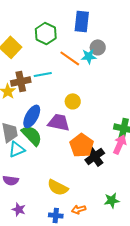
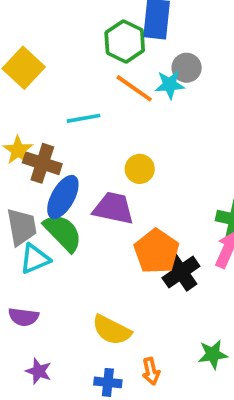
green hexagon: (46, 33) -> (125, 42), moved
brown cross: (21, 81) -> (42, 163), moved, turned 30
orange arrow: (79, 209) -> (151, 371), turned -88

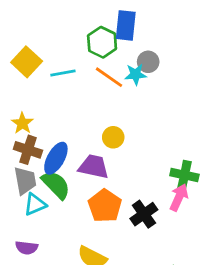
cyan line: (84, 118) -> (63, 73), moved
brown cross: (42, 163) -> (28, 150), moved
orange pentagon: (157, 251) -> (105, 206), moved

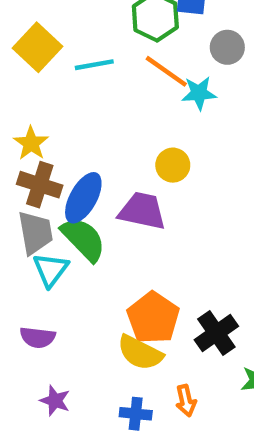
cyan star: (136, 74) -> (199, 93), moved
cyan triangle: (35, 204) -> (51, 270), turned -30
orange pentagon: (105, 206) -> (153, 318), moved
black cross: (144, 214) -> (216, 333), moved

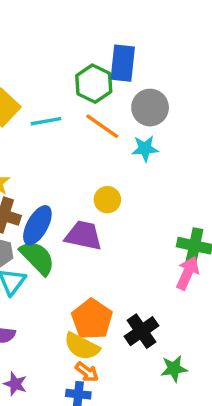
gray circle: (227, 47) -> (150, 108), size x1.4
cyan star: (199, 93) -> (145, 148), moved
orange arrow: (186, 401) -> (87, 372), moved, turned -40

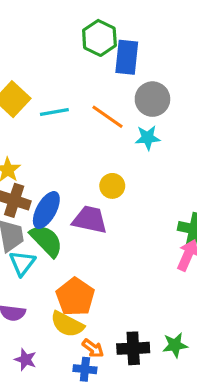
green hexagon: (94, 84) -> (99, 38), moved
orange pentagon: (92, 319) -> (75, 297), moved
black cross: (141, 331) -> (133, 348), moved, turned 32
yellow semicircle: (82, 346) -> (67, 324), moved

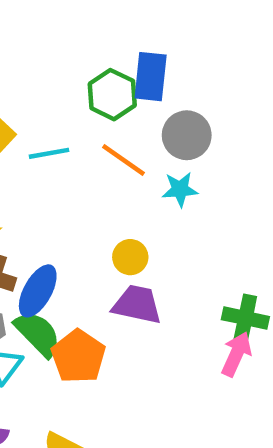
green hexagon: (99, 38) -> (112, 95), moved
purple trapezoid: (90, 220) -> (137, 305), moved
orange pentagon: (75, 297) -> (78, 356), moved

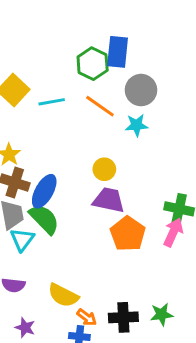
orange pentagon: (78, 356) -> (128, 234), moved

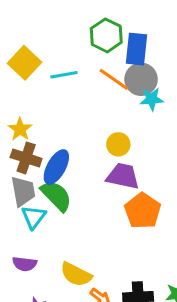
blue rectangle: (118, 52) -> (137, 49), moved
gray circle: (141, 90) -> (141, 79), moved

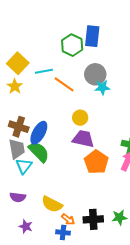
blue rectangle: (137, 49) -> (92, 36), moved
orange line: (114, 79) -> (64, 84), moved
yellow star: (20, 129) -> (15, 86), moved

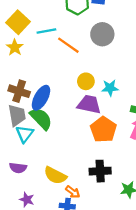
cyan star: (102, 87) -> (110, 88), moved
black cross: (93, 219) -> (100, 171), moved

